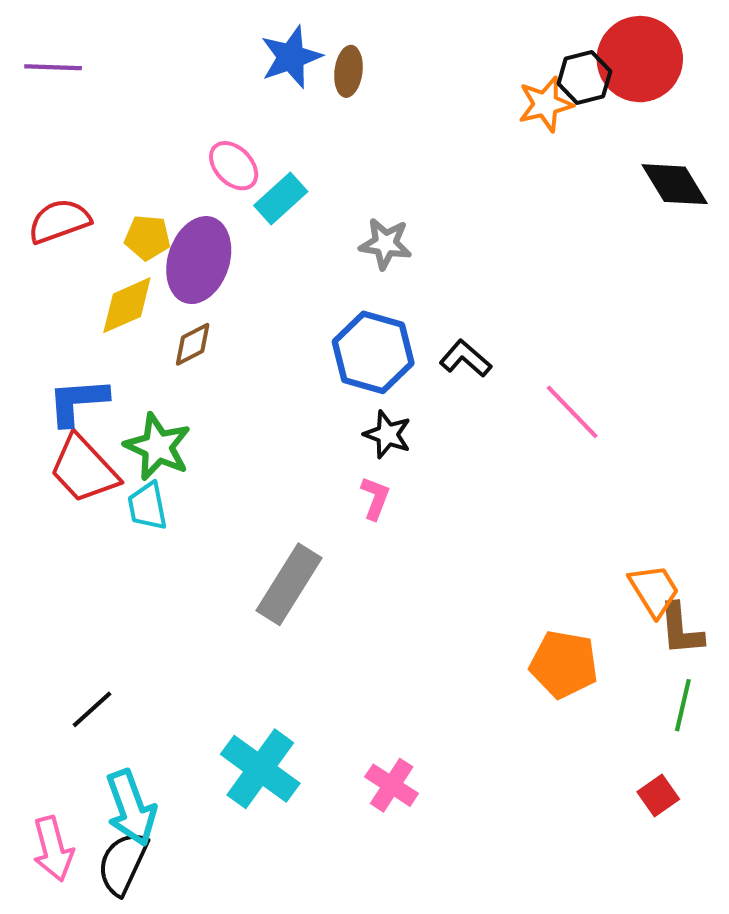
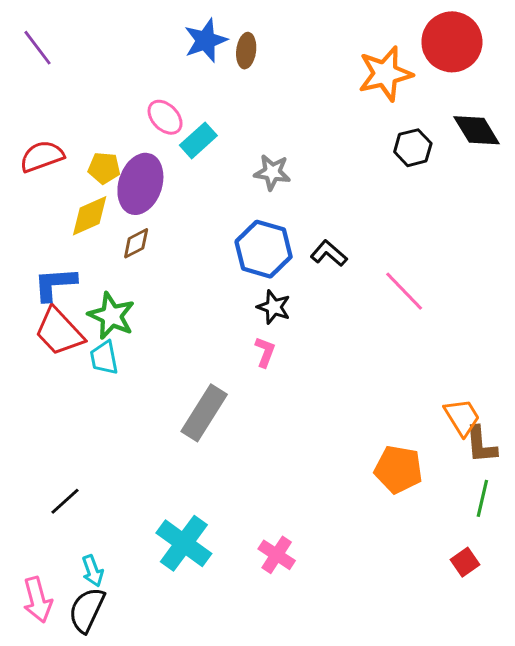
purple line: (53, 67) -> (38, 48), turned 51
black hexagon: (584, 77) -> (413, 148), moved
orange star: (545, 104) -> (385, 74), size x1.4
cyan arrow: (131, 808) -> (93, 571), size x0.6

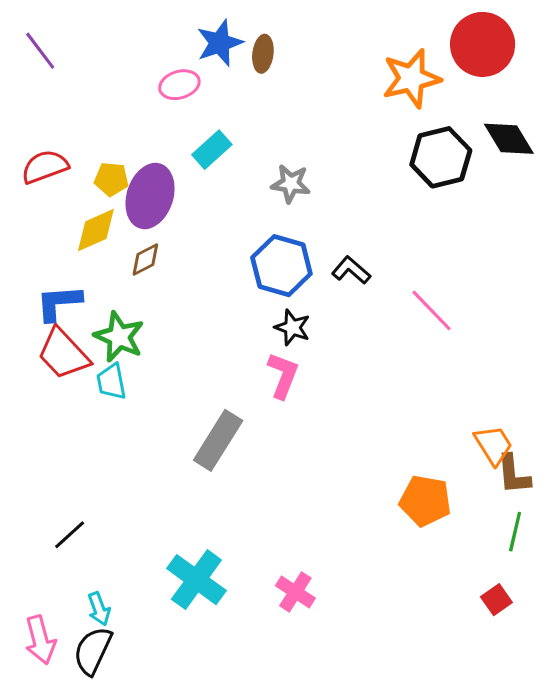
pink ellipse: (165, 117) -> (179, 85), moved, turned -63
black hexagon: (413, 148) -> (441, 157), size x1.5
pink L-shape: (265, 352) -> (283, 375), size x1.4

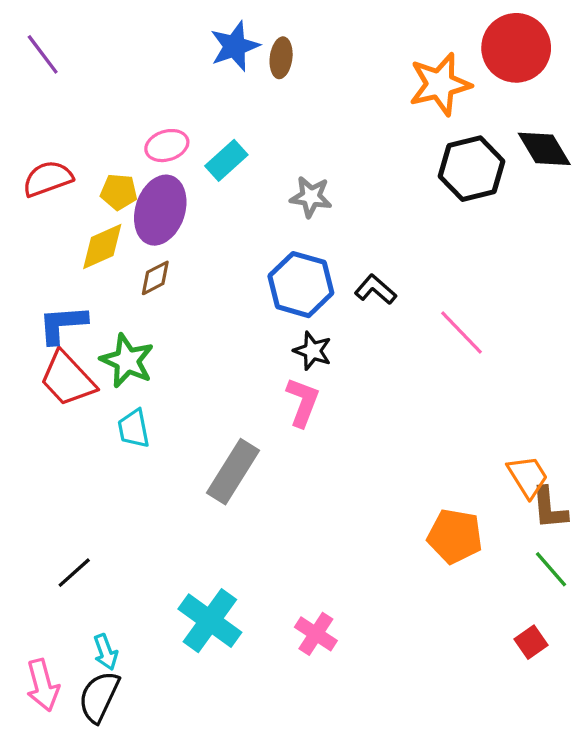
pink ellipse: (179, 85) -> (167, 146), moved
cyan trapezoid: (111, 382) -> (134, 429), moved
green line: (515, 532) -> (551, 569), turned -54

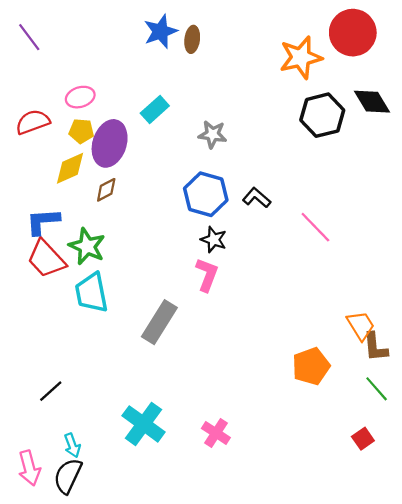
pink ellipse: (167, 146) -> (80, 97), moved
cyan trapezoid: (134, 429) -> (92, 293), size x1.5
orange pentagon: (455, 536) -> (311, 366), turned -30

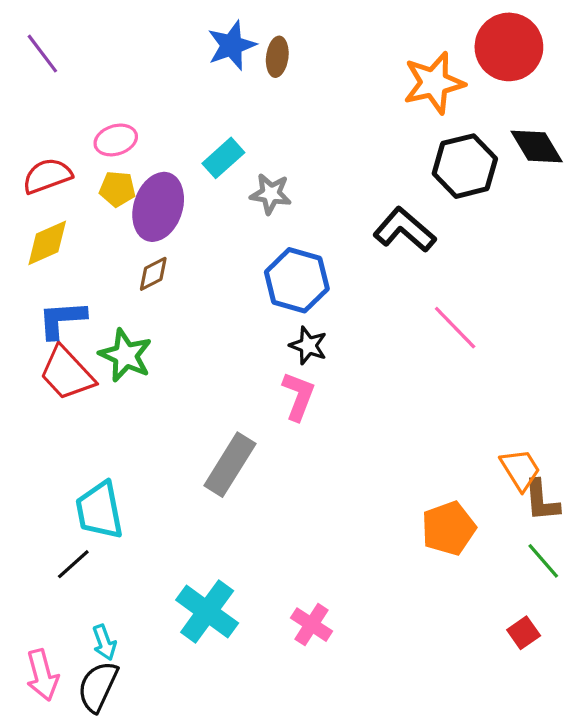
gray star: (213, 134) -> (271, 194), moved
yellow diamond: (70, 168) -> (47, 243), moved
black L-shape: (257, 198) -> (405, 230), moved, size x1.5
cyan trapezoid: (92, 293) -> (99, 510), moved

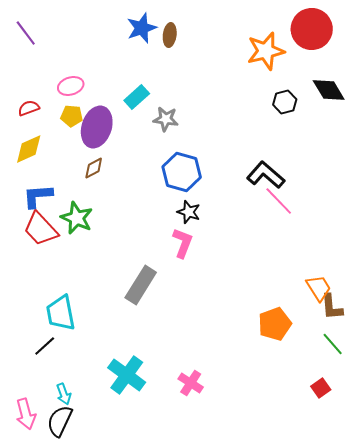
black hexagon: (465, 166) -> (285, 102), size x0.6
red semicircle: (47, 176) -> (29, 108), size x0.7
black L-shape: (405, 230) -> (266, 175), moved

